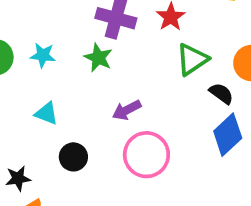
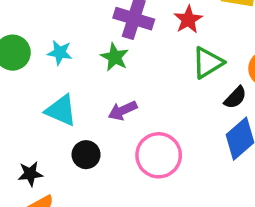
black semicircle: (221, 93) -> (235, 97), turned 95
purple arrow: (127, 110) -> (123, 111), moved
cyan triangle: (46, 113) -> (61, 110), size x1.4

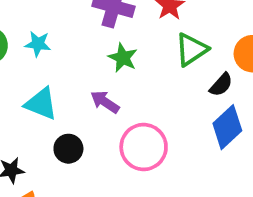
green star: (115, 57) -> (123, 58), moved
purple arrow: (123, 111) -> (105, 102), turned 60

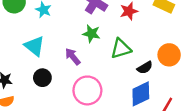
green triangle: (191, 49) -> (121, 49), moved
green star: (123, 58) -> (91, 34), turned -30

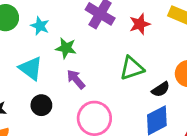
green star: (91, 34) -> (66, 48), moved

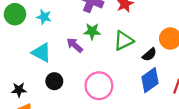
green star: (66, 48) -> (92, 31), moved
purple arrow: (76, 79) -> (75, 45), moved

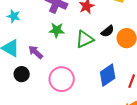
purple arrow: (75, 45) -> (36, 52), moved
black semicircle: (149, 55) -> (108, 31), moved

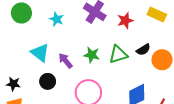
cyan star: (14, 16) -> (57, 19), moved
green star: (57, 30) -> (92, 55), moved

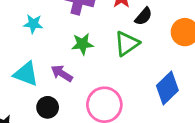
black semicircle: (143, 50) -> (144, 16), moved
green star: (92, 55) -> (82, 44), moved

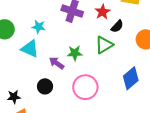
green star: (82, 44) -> (75, 53), moved
cyan triangle: (26, 74) -> (30, 49), moved

